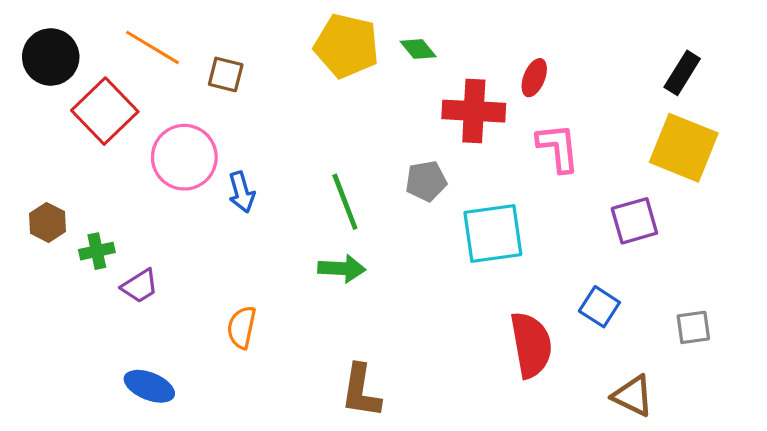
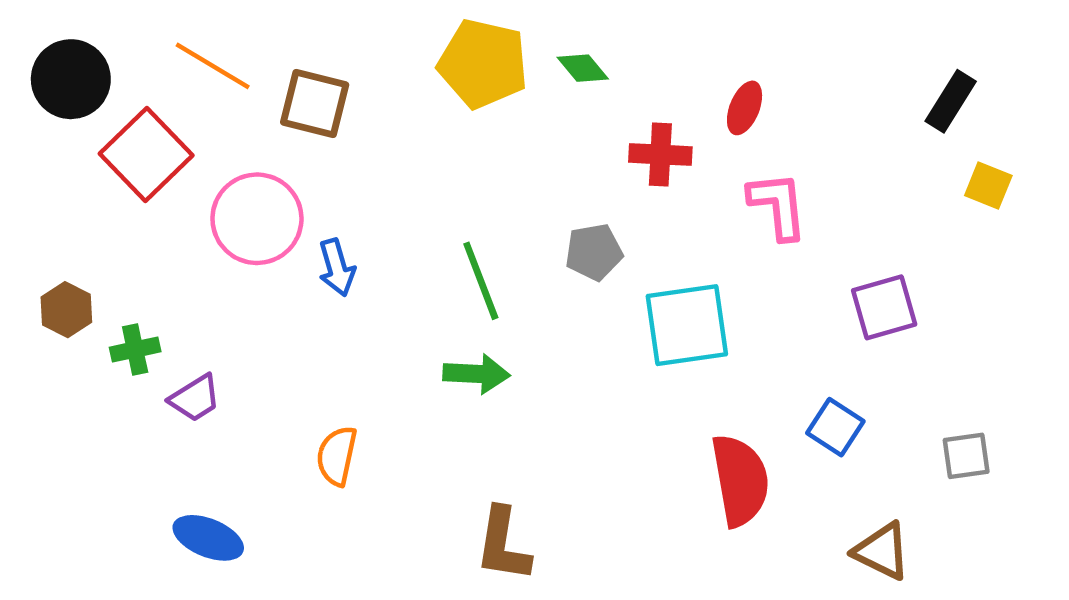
brown square: (226, 74) -> (315, 104), size x1.4
red cross: (474, 111) -> (660, 154), size x0.7
yellow square: (684, 148) -> (988, 186), moved, size x0.5

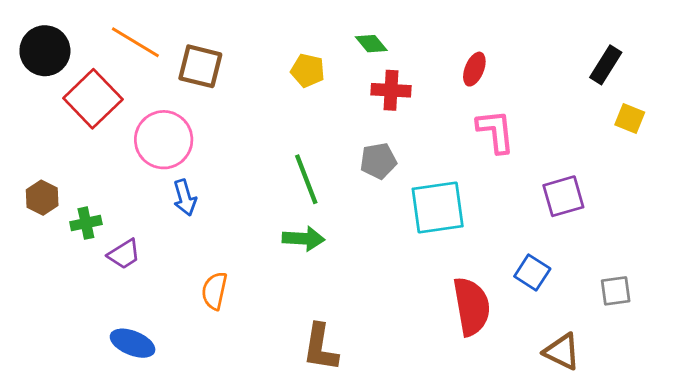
yellow pentagon: (483, 64) -> (308, 70), moved, size x0.6
red cross: (660, 154) -> (391, 90), moved
blue arrow: (337, 268) -> (185, 198), moved

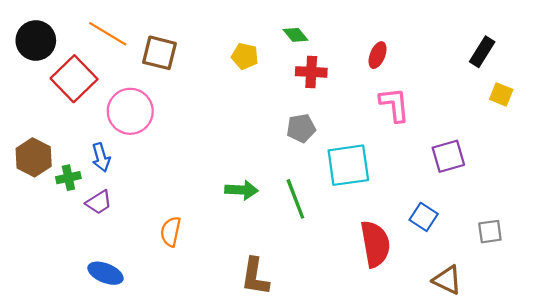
green line: (306, 179) -> (295, 199), moved
brown hexagon: (42, 198) -> (34, 157), size x1.4
blue arrow: (185, 198) -> (101, 157), moved

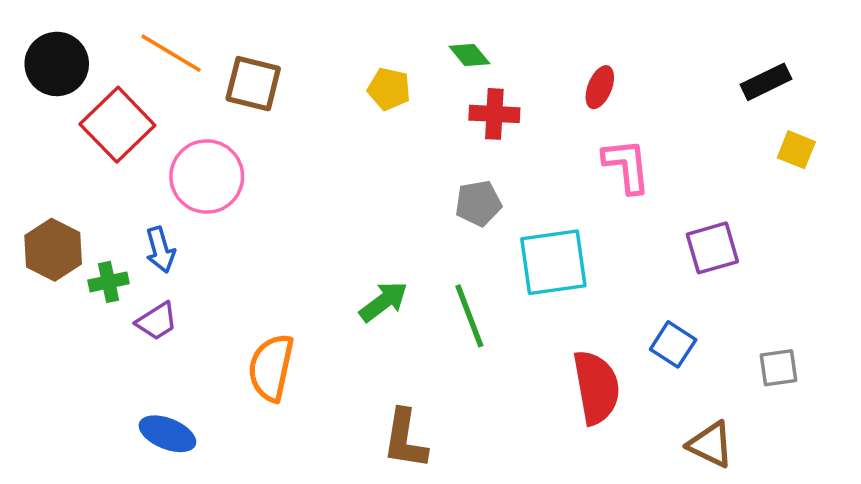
black rectangle: (482, 52) -> (766, 82), turned 32
green arrow: (242, 190) -> (384, 302), turned -40
orange semicircle: (171, 232) -> (271, 368), size x1.4

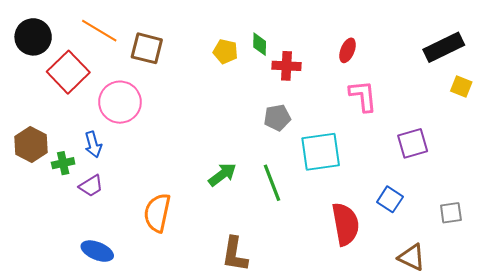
green diamond: (469, 55) -> (260, 44), moved, turned 40
black rectangle: (766, 82) -> (444, 47), size x1.4

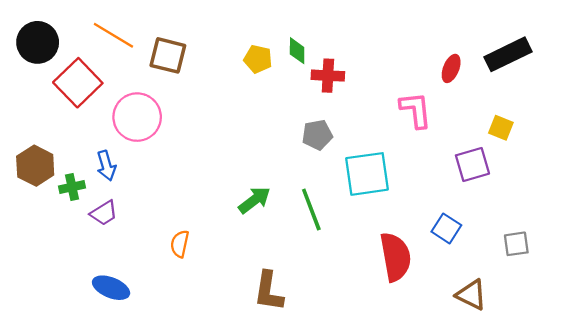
red ellipse: (348, 50) -> (451, 68), moved
yellow square: (461, 87) -> (501, 128), moved
orange semicircle: (157, 213) -> (180, 244), size x0.6

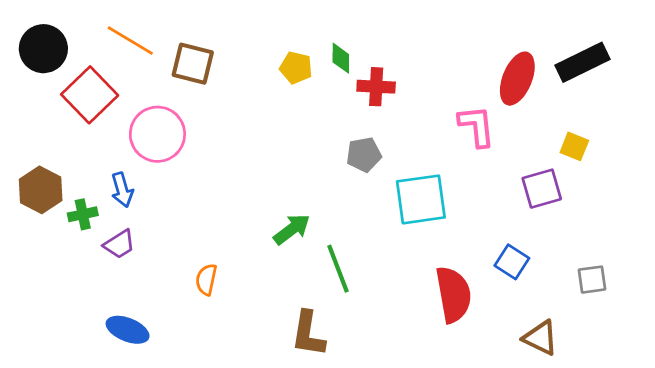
red ellipse: (451, 68) -> (517, 79), size x1.6
green line: (311, 209) -> (338, 269), moved

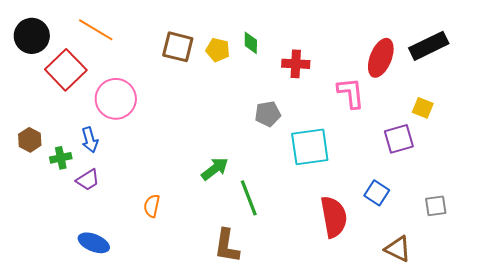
brown square: (193, 64) -> (178, 47), moved
red cross: (376, 87) -> (296, 64), moved
brown hexagon: (41, 190) -> (30, 140), size x0.7

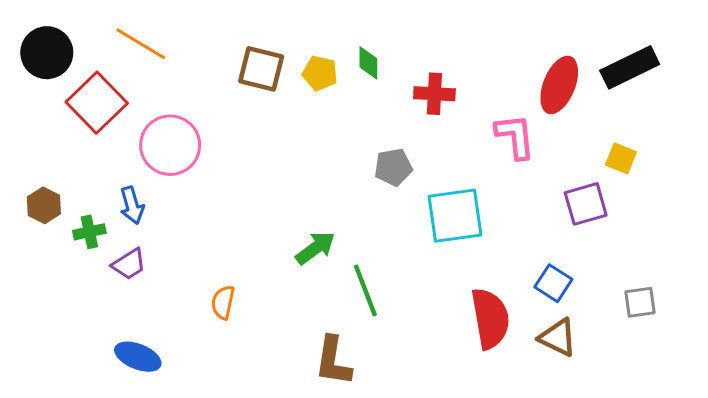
brown triangle: (398, 249) -> (558, 338), moved

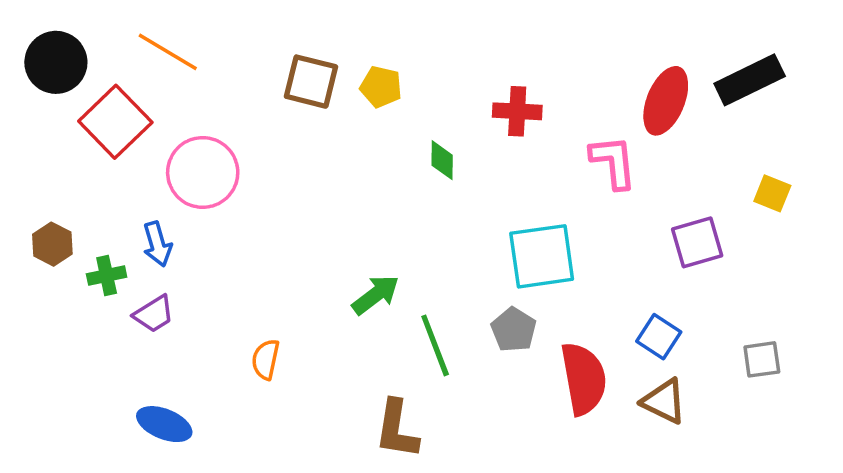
green diamond: (368, 63) -> (442, 160), moved
yellow square: (621, 158) -> (772, 193), moved
gray pentagon: (393, 167) -> (514, 330), moved, turned -30

